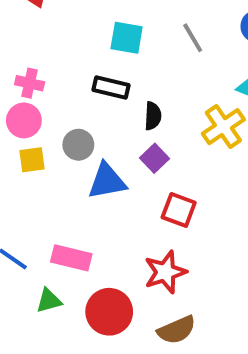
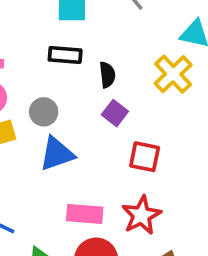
blue triangle: (107, 181) -> (57, 154), moved
pink rectangle: (71, 258) -> (85, 214), moved

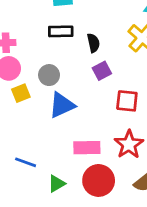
purple square: (115, 113) -> (102, 71), turned 30

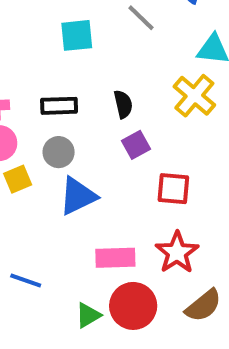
black rectangle: (61, 31) -> (59, 106), moved
green triangle: (57, 184) -> (88, 315), moved

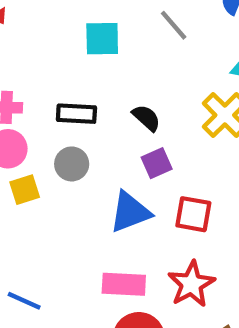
black semicircle: (123, 104) -> (146, 118), turned -40
blue triangle: (78, 196) -> (130, 212), moved

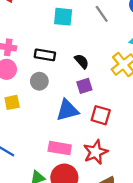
yellow square: (25, 190) -> (12, 102), moved

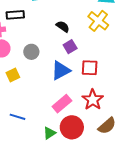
black rectangle: (45, 55) -> (15, 15), moved
pink rectangle: (60, 148) -> (62, 104), turned -36

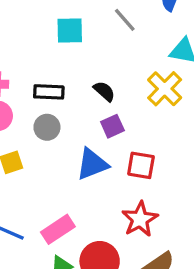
black rectangle: (15, 15) -> (49, 92), moved
pink rectangle: (62, 104) -> (58, 229), moved

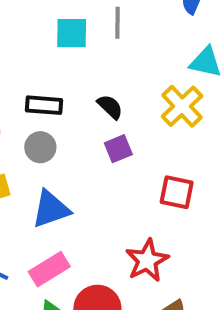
gray line: (125, 20) -> (117, 23), moved, turned 40
blue triangle: (92, 164) -> (51, 209), moved
red square: (141, 165) -> (177, 192), moved

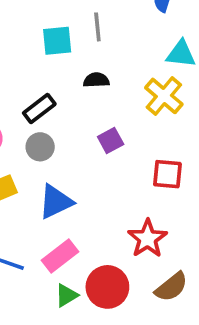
black rectangle: (44, 105) -> (39, 109), turned -36
black semicircle: (110, 107) -> (96, 80), moved, turned -40

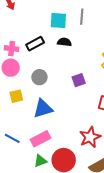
black semicircle: (96, 80) -> (64, 42), moved
black rectangle: (39, 109) -> (35, 44), moved

